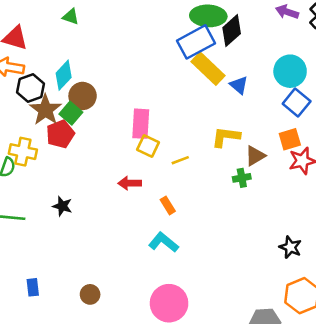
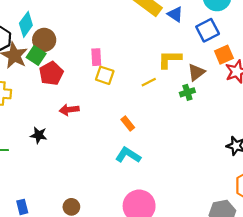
blue square: (297, 103) -> (208, 30), moved, turned 30
pink rectangle: (141, 124) -> (96, 57), size x0.7
red pentagon: (60, 134) -> (51, 73), moved
yellow line: (180, 160) -> (149, 82), moved
red arrow: (130, 183) -> (69, 110), moved

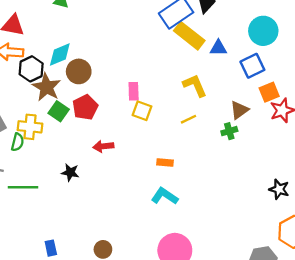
blue triangle: (175, 14) -> (218, 48), turned -35
cyan diamond: (26, 24) -> (60, 54), turned 30
green square: (36, 56) -> (59, 111), moved
yellow L-shape: (170, 59) -> (195, 85), moved, turned 65
orange rectangle: (128, 123) -> (165, 162), turned -48

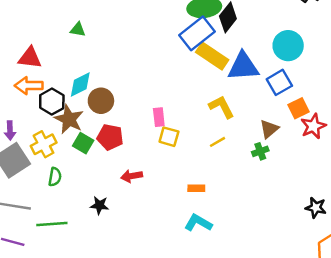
blue triangle: (218, 48) -> (243, 66), size x1.8
red pentagon: (85, 107) -> (110, 137), turned -30
yellow cross: (30, 127) -> (44, 144), moved, turned -30
green semicircle: (17, 142) -> (55, 177), moved

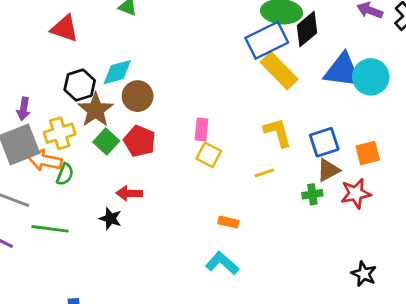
blue triangle: (243, 66) -> (343, 71), moved
blue square: (279, 82) -> (324, 142), moved
orange arrow: (29, 86) -> (45, 160), moved
red star: (313, 126) -> (356, 194), moved
red arrow: (132, 176) -> (129, 193), moved

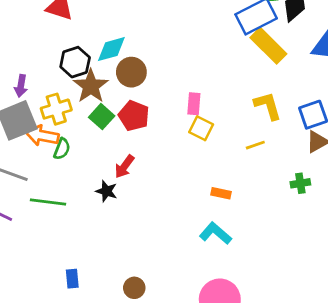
red arrow: (129, 193) -> (124, 167), turned -55
green cross: (312, 194) -> (300, 183), moved

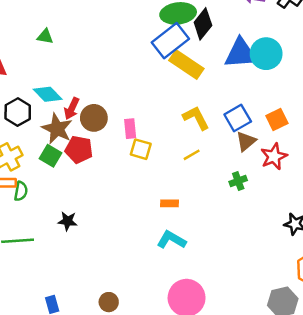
cyan diamond: (111, 49) -> (48, 94), turned 72
brown circle: (131, 72) -> (94, 118), moved
brown star: (91, 86) -> (57, 129), moved
red arrow: (124, 167) -> (72, 109), moved

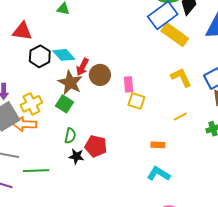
black hexagon: (18, 112) -> (40, 56), moved
red pentagon: (79, 150) -> (96, 146), moved
yellow line: (192, 155) -> (180, 117), moved
green semicircle: (21, 191) -> (70, 136), moved

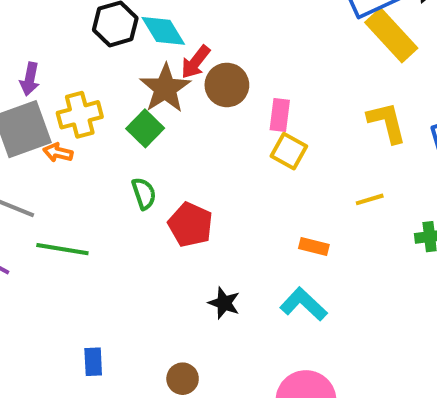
orange arrow: (25, 124) -> (58, 152), size x0.6
green semicircle: (70, 136) -> (144, 193), turned -42
black star: (76, 156) -> (224, 303), moved

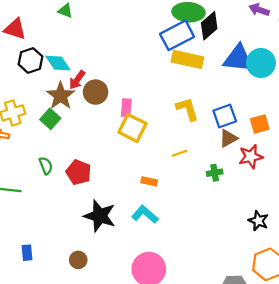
yellow rectangle: (391, 35) -> (187, 59), turned -32
yellow square: (289, 151) -> (132, 128), size x1.4
green semicircle: (144, 193) -> (46, 166), moved
black star: (224, 303) -> (100, 216), size x1.8

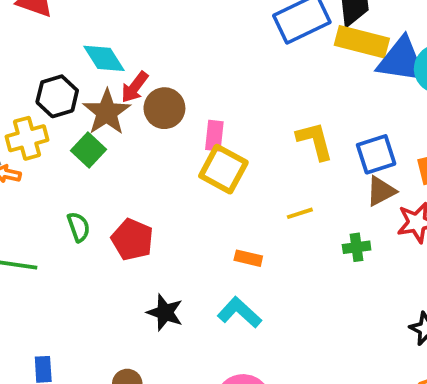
yellow rectangle: (187, 59) -> (362, 42), moved
black hexagon: (31, 60) -> (57, 96), moved
black star: (100, 216) -> (165, 312), size x0.7

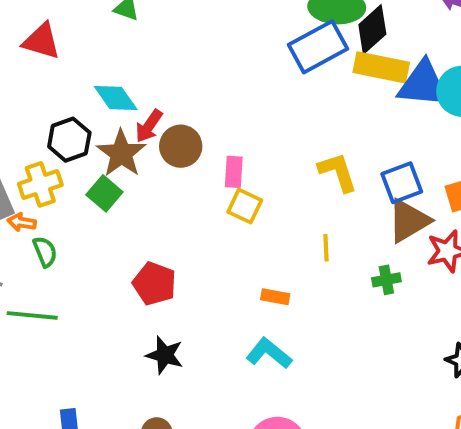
yellow square: (223, 169) -> (245, 206), size x0.7
brown triangle: (381, 191) -> (409, 221), size x1.4
yellow line: (300, 213) -> (326, 248), turned -72
green semicircle: (79, 227) -> (45, 252), moved
black star: (165, 312) -> (165, 355), moved

